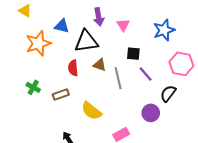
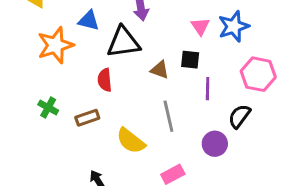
pink triangle: (123, 25) -> (200, 26), moved
brown triangle: (100, 65) -> (160, 70), moved
purple line: (146, 74) -> (208, 89), turned 42
gray line: (118, 78) -> (168, 116), moved

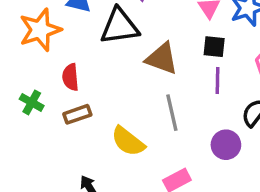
black square: (190, 60) -> (214, 47), moved
brown triangle: (160, 70) -> (162, 59), size x1.5
red semicircle: (105, 80) -> (71, 77), moved

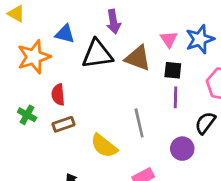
brown triangle: (162, 59) -> (138, 58), moved

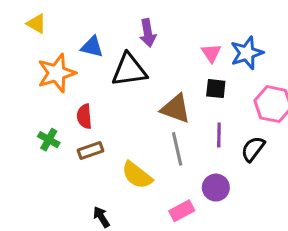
brown triangle: (138, 58) -> (176, 109), moved
purple line: (176, 97) -> (219, 135), moved
purple circle: (182, 149) -> (216, 188), moved

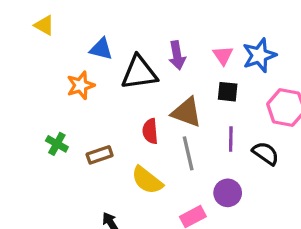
purple arrow: (148, 33) -> (177, 55), moved
orange star: (57, 73) -> (81, 85), moved, size x0.7
red semicircle: (84, 116) -> (150, 131), moved
black semicircle: (253, 149) -> (266, 153), turned 88

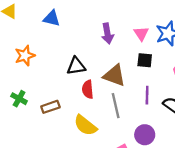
blue triangle: (101, 49) -> (52, 18), moved
black triangle: (139, 73) -> (76, 66), moved, size x0.7
orange star: (81, 85) -> (25, 56), moved

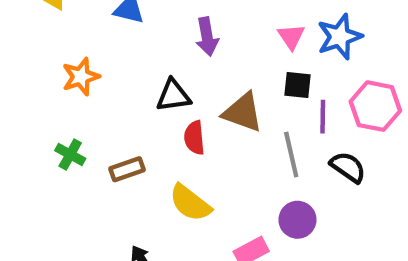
purple arrow: (107, 33) -> (207, 37), moved
purple line: (147, 95) -> (323, 117), moved
gray line: (116, 106) -> (291, 154), moved

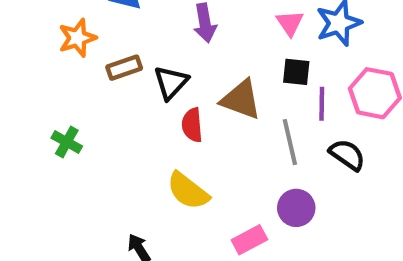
orange star: (81, 77) -> (77, 38), moved
black triangle: (173, 96) -> (171, 83), turned -39
brown rectangle: (127, 169) -> (124, 68), moved

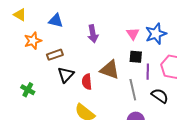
black triangle: (171, 83) -> (66, 75), moved

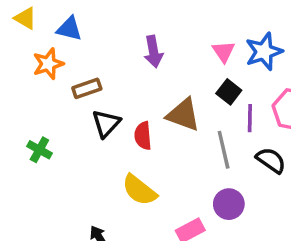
blue triangle: (56, 21) -> (69, 29), moved
black square: (136, 57) -> (229, 92), turned 32

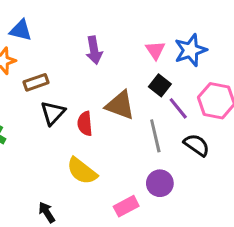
purple line: (250, 118) -> (178, 108), turned -40

